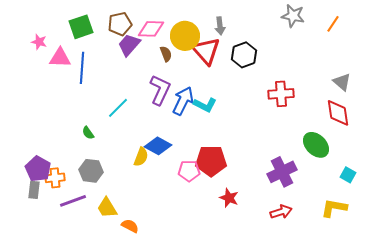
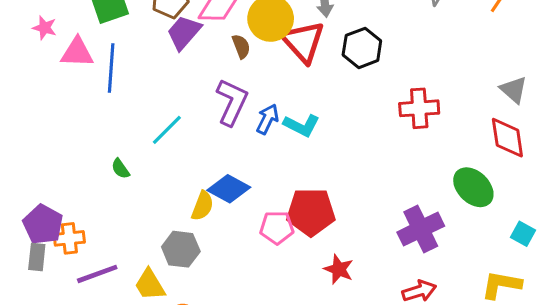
blue arrow: (183, 101) -> (267, 119), size x0.7
gray hexagon: (91, 171) -> (181, 249), moved

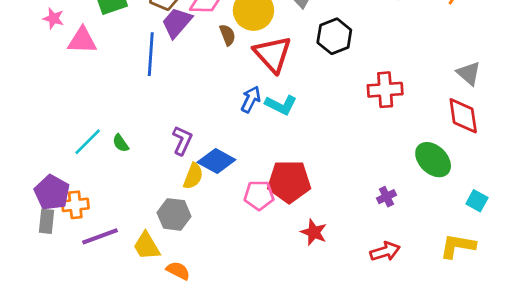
red triangle: (303, 42) -> (273, 54), moved
blue line: (111, 68) -> (151, 54), moved
purple L-shape: (232, 102) -> (182, 140), moved, size x0.7
cyan line: (167, 130) -> (88, 142), moved
purple cross: (421, 229) -> (386, 197), size x0.5

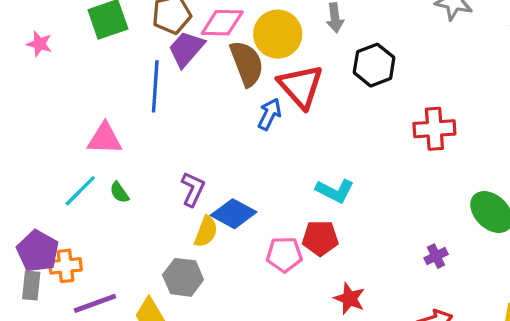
brown semicircle: (227, 35) -> (247, 63), size x1.8
pink triangle: (82, 40) -> (105, 139), moved
blue arrow: (251, 99) -> (270, 114), moved
cyan L-shape: (281, 105) -> (335, 191), moved
red pentagon: (289, 182) -> (320, 238), size x0.7

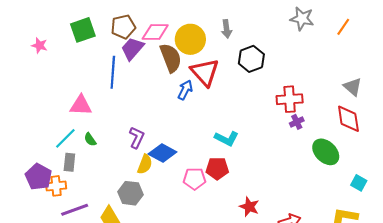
purple cross: (436, 256) -> (297, 122), moved
gray rectangle: (31, 285) -> (69, 162), moved
red star: (350, 299) -> (249, 207), moved

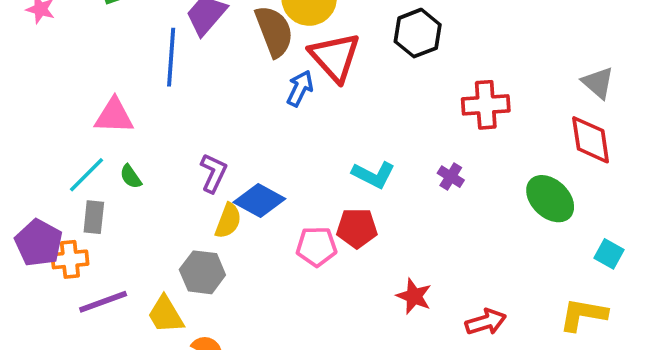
purple cross: (297, 122) -> (451, 177), moved, turned -32

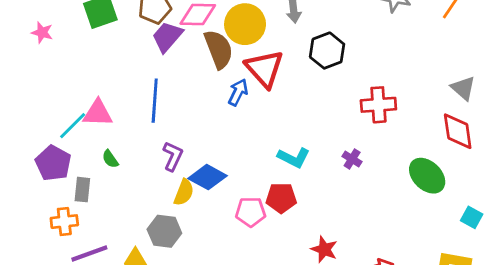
blue line: (171, 57) -> (155, 101), moved
cyan line: (86, 175) -> (73, 126), moved
purple pentagon: (39, 243) -> (53, 163), moved

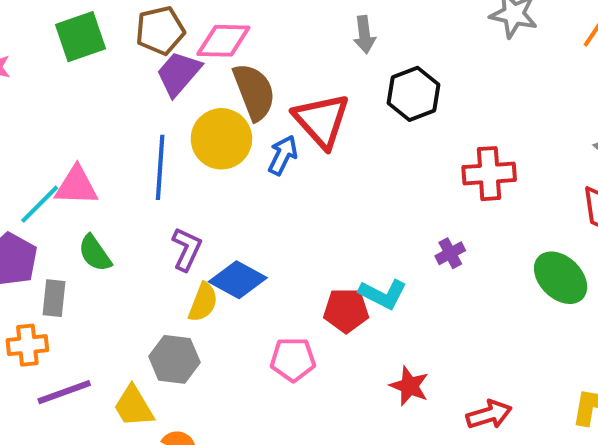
yellow circle: (245, 24) -> (221, 139), moved
cyan L-shape: (294, 158) -> (383, 294), moved
green semicircle: (110, 159) -> (95, 253), size x1.4
purple cross: (352, 159) -> (450, 253), turned 30
pink pentagon: (251, 212) -> (293, 359), moved

